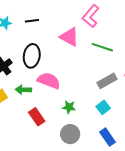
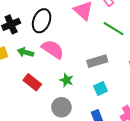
gray rectangle: (107, 81) -> (97, 61), moved
red rectangle: (37, 117) -> (32, 82), turned -30

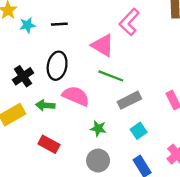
green line: (114, 29) -> (111, 76), moved
red rectangle: (32, 82) -> (49, 144), moved

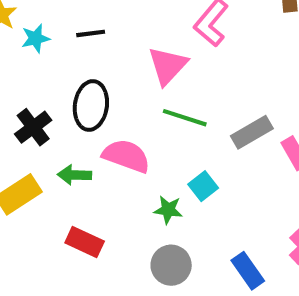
pink triangle: (103, 45) -> (168, 66), turned 45
gray rectangle: (129, 100) -> (252, 132), moved
cyan square: (139, 131) -> (203, 186), moved

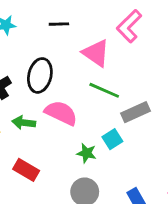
black line: (91, 33) -> (59, 24), moved
pink triangle: (168, 66) -> (96, 53), turned -44
gray rectangle: (252, 132) -> (136, 112), moved

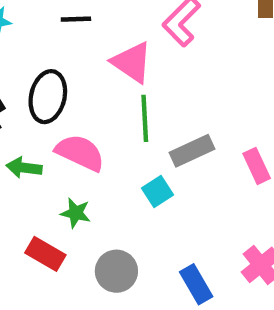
green line: (104, 90) -> (145, 118), turned 64
green star: (86, 153) -> (76, 213), moved
red rectangle: (26, 170) -> (45, 254), moved

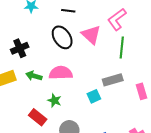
black ellipse: (48, 97) -> (62, 37), moved, turned -55
green line: (145, 118) -> (122, 48), moved
pink semicircle: (80, 153) -> (61, 73), turned -35

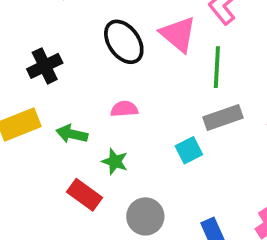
green line: (122, 48) -> (217, 67), moved
pink semicircle: (61, 73) -> (124, 109), size x0.6
green arrow: (34, 76) -> (72, 134), moved

